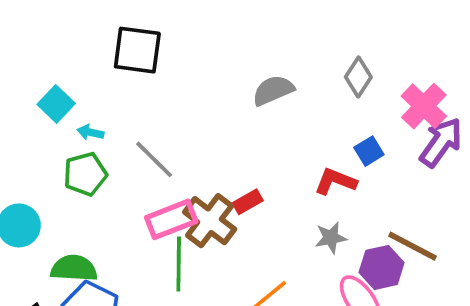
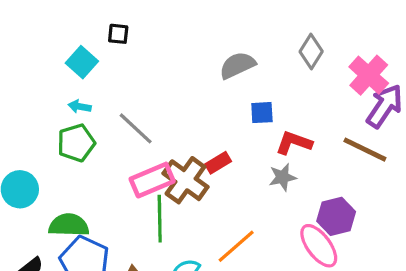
black square: (137, 50) -> (118, 34), size x0.5
cyan square: (56, 104) -> (82, 62), moved
blue square: (369, 151) -> (262, 113), moved, turned 30
gray star: (331, 238) -> (283, 177), moved
brown line: (413, 246) -> (365, 150), moved

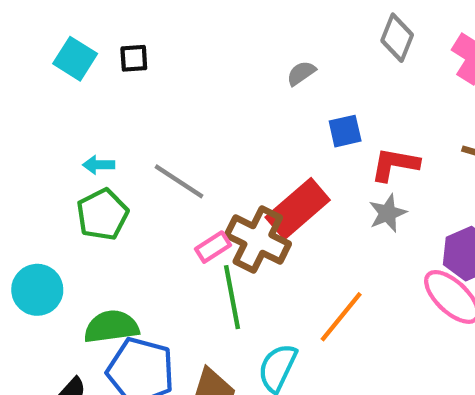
cyan square: (82, 62) -> (75, 59), moved
gray semicircle: (237, 65) -> (301, 73), size x0.6
red rectangle: (218, 163) -> (298, 209), size x1.8
pink rectangle: (152, 180) -> (213, 247), size x0.6

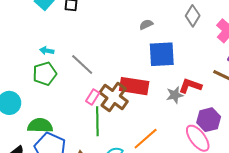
blue square: (345, 131) -> (162, 54), size x1.8
red L-shape: (395, 164) -> (190, 86), moved
red rectangle: (298, 209) -> (134, 86), turned 40
pink rectangle: (213, 247) -> (93, 97), turned -35

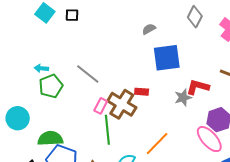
cyan arrow: (47, 51) -> (41, 68), moved
red rectangle: (134, 86) -> (142, 92), size x0.5

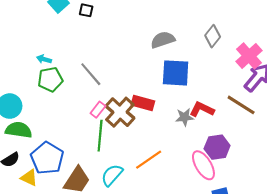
gray semicircle: (149, 29) -> (163, 40), size x1.6
red rectangle: (142, 92) -> (143, 103), size x1.5
green semicircle: (50, 138) -> (19, 130), moved

